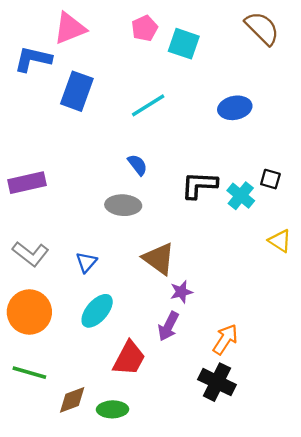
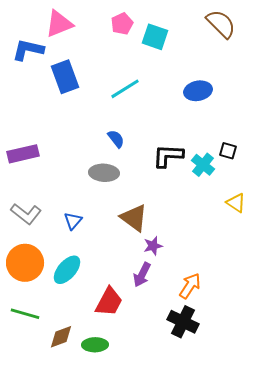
blue rectangle: (77, 91) -> (65, 77), turned -40
cyan ellipse: (97, 311) -> (67, 270), moved

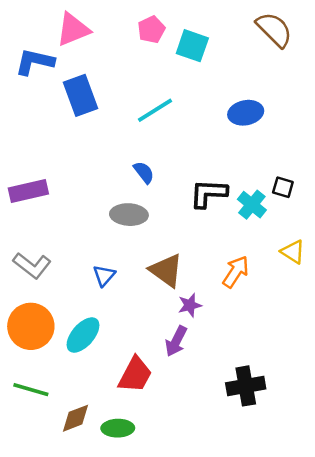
blue triangle: (73, 221) -> (104, 275), moved
orange arrow: (190, 286) -> (236, 272), moved
black cross: (183, 322) -> (246, 386), moved, turned -36

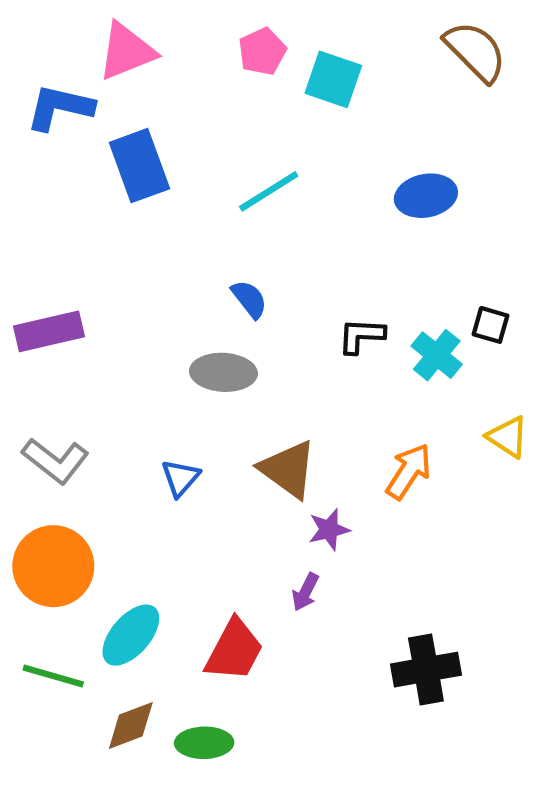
black L-shape: (208, 193) -> (361, 336), size x0.7
cyan ellipse: (83, 335) -> (131, 635), moved
purple arrow: (176, 341) -> (305, 592), size x0.7

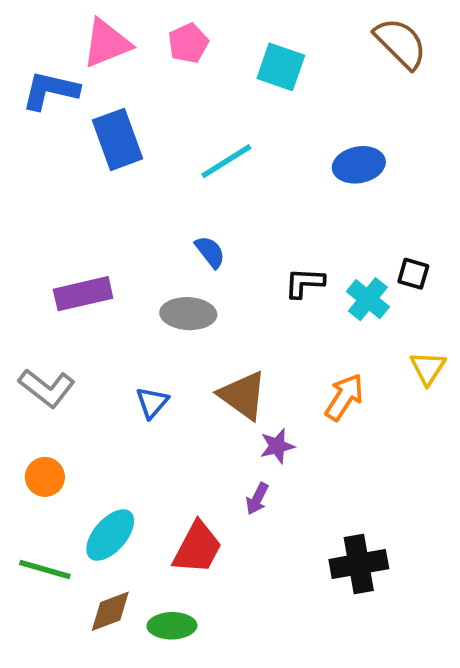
pink pentagon: (262, 51) -> (188, 43), moved
purple rectangle: (49, 331) -> (83, 294), moved
yellow triangle: (508, 437) -> (428, 368), turned 30
orange circle: (53, 566) -> (45, 477), size x0.6

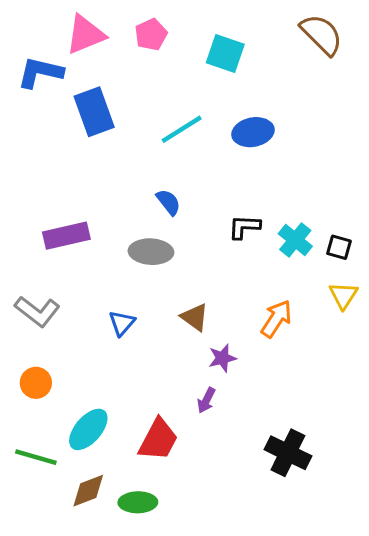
blue ellipse: (359, 165) -> (253, 132), moved
black square: (413, 274) -> (339, 247), moved
brown triangle: (243, 395) -> (195, 317), size x0.7
black cross: (359, 564) -> (288, 453), turned 36

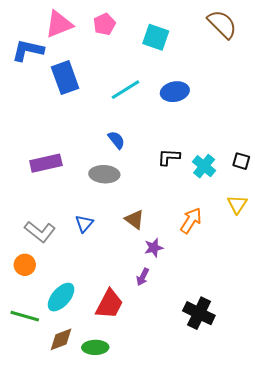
black square: (339, 247) -> (241, 161), moved
gray L-shape: (37, 311) -> (40, 232), moved

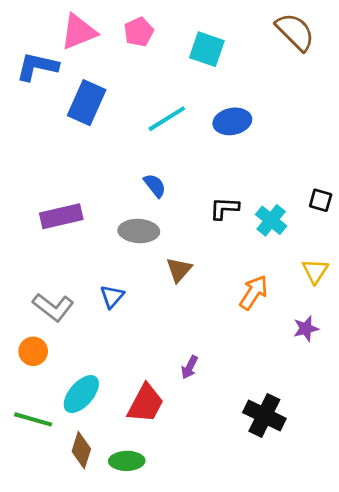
blue rectangle: (65, 78) -> (87, 103), turned 44
black square: (241, 161) -> (321, 200), moved
brown triangle: (135, 220) -> (179, 270), moved, turned 35
purple star: (154, 248) -> (306, 329), moved
brown diamond: (61, 339) -> (81, 450), turned -52

